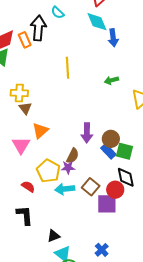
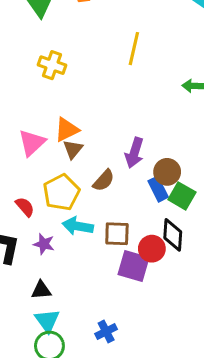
brown triangle: (25, 108) -> (73, 149), moved
purple star: (68, 167) -> (44, 244), moved
brown square: (91, 187) -> (117, 234), turned 36

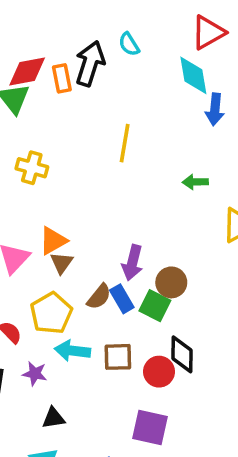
blue rectangle: (158, 189) -> (122, 299), moved
green square: (182, 196) -> (155, 306), moved
purple square: (134, 266) -> (150, 427), moved
black triangle: (41, 290) -> (53, 418), moved

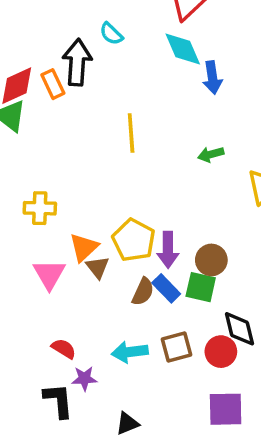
yellow cross: (32, 168) -> (40, 208), moved
yellow pentagon: (51, 313) -> (134, 240), moved
purple star: (35, 374) -> (84, 379), moved

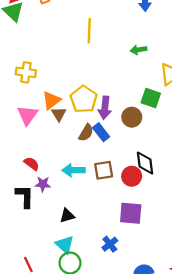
green square: (201, 287) -> (151, 98), moved

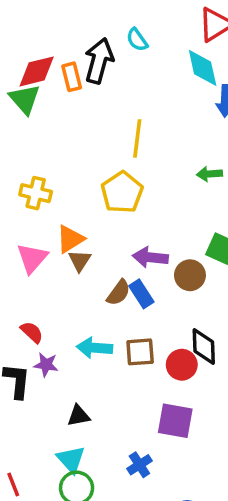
yellow pentagon: (84, 99) -> (122, 192), moved
purple arrow: (105, 108) -> (150, 257), turned 85

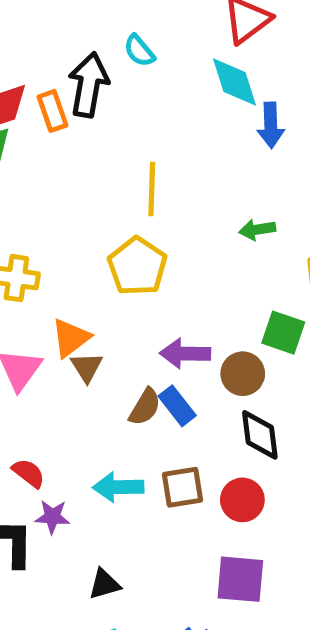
black diamond: (204, 346) -> (260, 435), moved

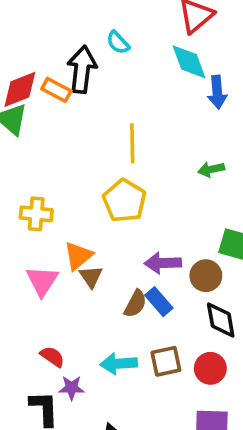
orange rectangle: (52, 111) -> (56, 90), turned -40

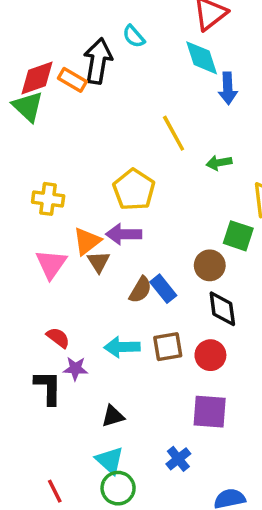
yellow line: (132, 143) -> (174, 133), moved, turned -30
purple arrow: (163, 263) -> (124, 234), moved

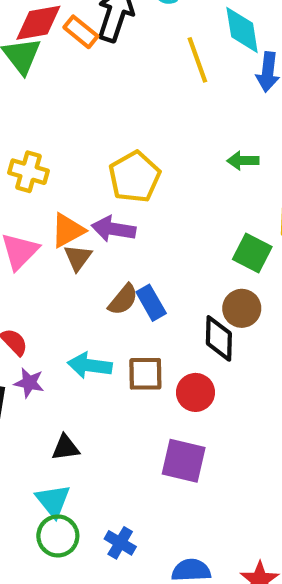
yellow line: (174, 133) -> (197, 60), moved
brown circle: (210, 265) -> (242, 308), moved
blue cross: (178, 459) -> (120, 543), moved, turned -30

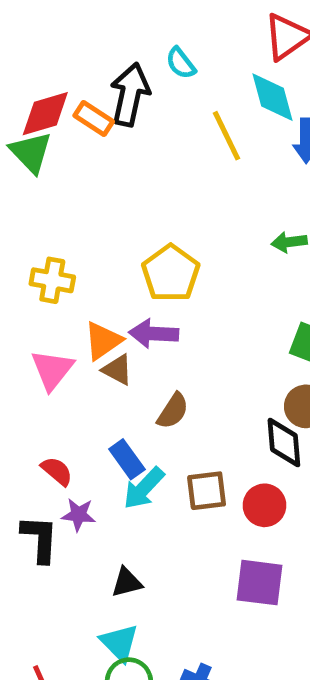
brown triangle: (78, 258) -> (117, 370), turned -32
blue rectangle: (151, 303) -> (127, 459), moved
cyan arrow: (90, 366) -> (144, 488), turned -48

